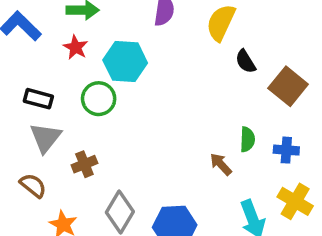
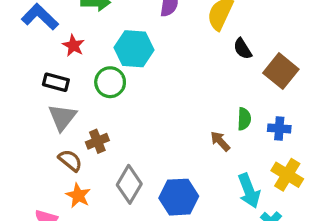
red star: (76, 47) -> (73, 46), moved
brown semicircle: (33, 185) -> (70, 160), moved

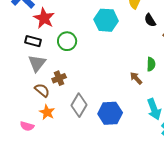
red star: (73, 46) -> (44, 18), size x1.5
cyan hexagon: (134, 49) -> (106, 20), moved

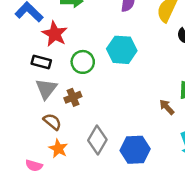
cyan hexagon: (106, 20) -> (122, 50), moved
brown cross: (59, 78) -> (73, 97), moved

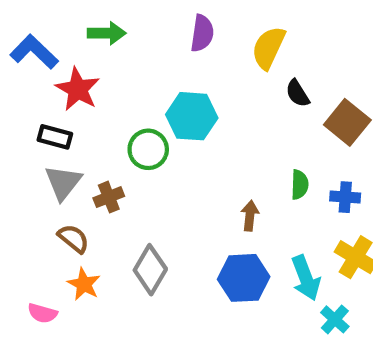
green circle: (83, 62) -> (148, 149), moved
brown arrow: (167, 107) -> (250, 216), moved, turned 49
blue hexagon: (135, 150) -> (244, 278), moved

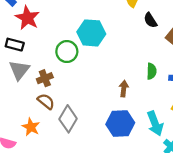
brown semicircle: (74, 239) -> (46, 101), moved

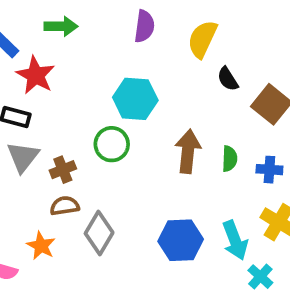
green circle: (67, 52) -> (112, 144), moved
brown arrow: (124, 89) -> (188, 151), moved, size x1.6
brown semicircle: (46, 101) -> (65, 206), turned -48

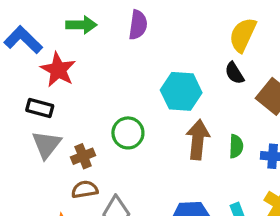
purple semicircle: (144, 26) -> (138, 25), moved
yellow semicircle: (202, 39) -> (243, 35), moved
cyan hexagon: (135, 99) -> (181, 91), moved

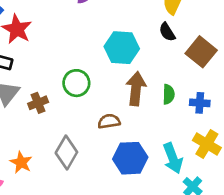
brown semicircle: (85, 190) -> (109, 121), moved

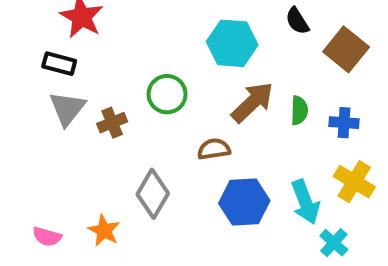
brown arrow: (136, 89) -> (252, 102), turned 40
orange star: (21, 162) -> (104, 230), moved

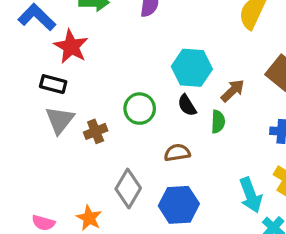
black semicircle: (297, 21) -> (187, 105), moved
brown arrow: (252, 102) -> (233, 91), moved, size x0.7
green semicircle: (299, 110) -> (218, 122), moved
blue hexagon: (244, 202) -> (179, 205), moved

